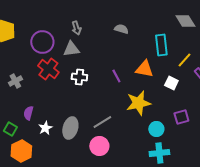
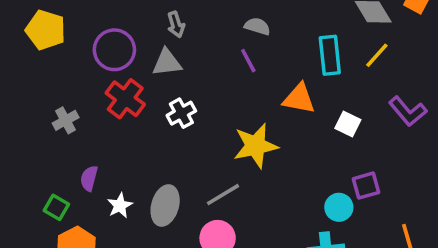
yellow line: (184, 60) -> (377, 55), moved
purple line: (116, 76) -> (248, 61), moved
white cross: (79, 77) -> (181, 113), turned -35
yellow star: (138, 103) -> (256, 146), moved
cyan circle: (156, 129) -> (339, 207), moved

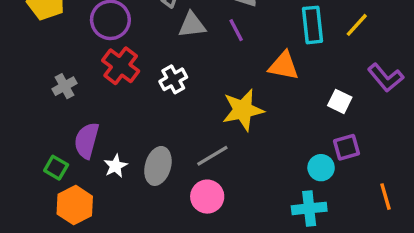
gray triangle: (167, 62) -> (192, 25), moved
white square: (348, 124) -> (340, 101), moved
purple semicircle: (89, 178) -> (87, 140), size x1.5

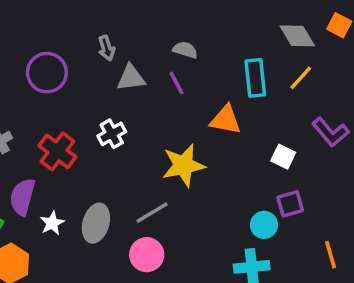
red cross: (121, 66) -> (57, 151), moved

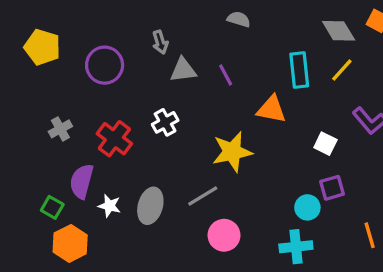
gray semicircle: (185, 50) -> (239, 19), moved
white star: (52, 223) -> (109, 206), turned -30
pink circle: (147, 255) -> (224, 235), moved

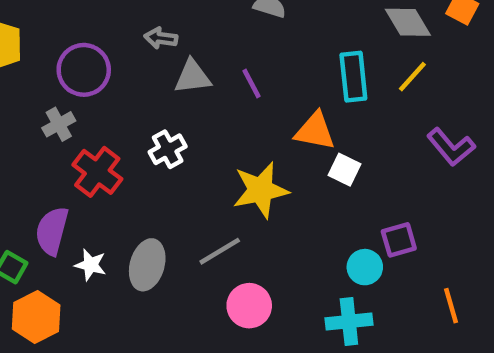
gray arrow: (160, 42) -> (161, 38), turned 115
gray cross: (60, 129) -> (59, 124), moved
white square: (325, 144) -> (344, 170), moved

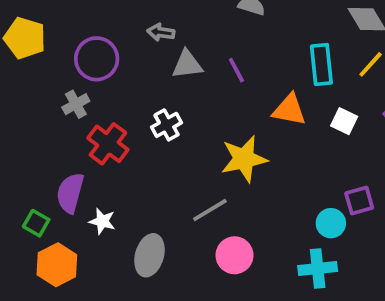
white square: (344, 170) -> (344, 121), moved
gray ellipse: (147, 265) -> (150, 255), moved

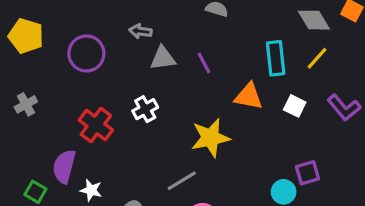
gray cross: (76, 104) -> (26, 104), moved

